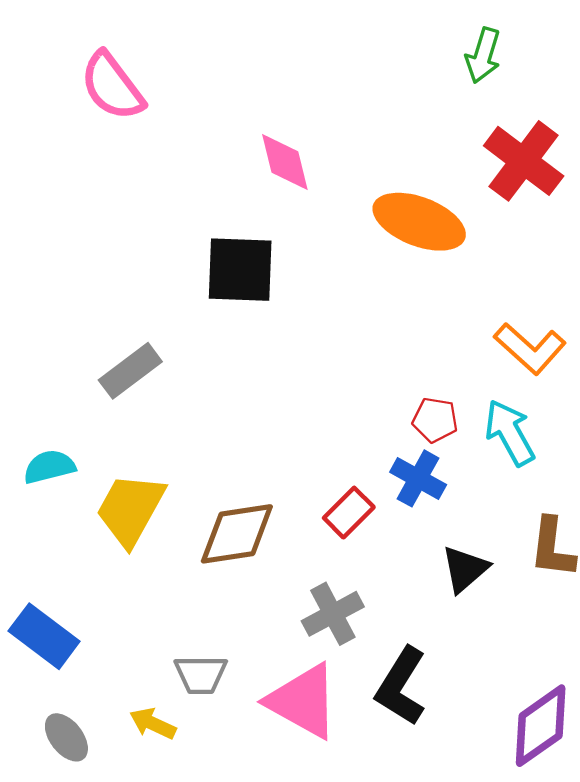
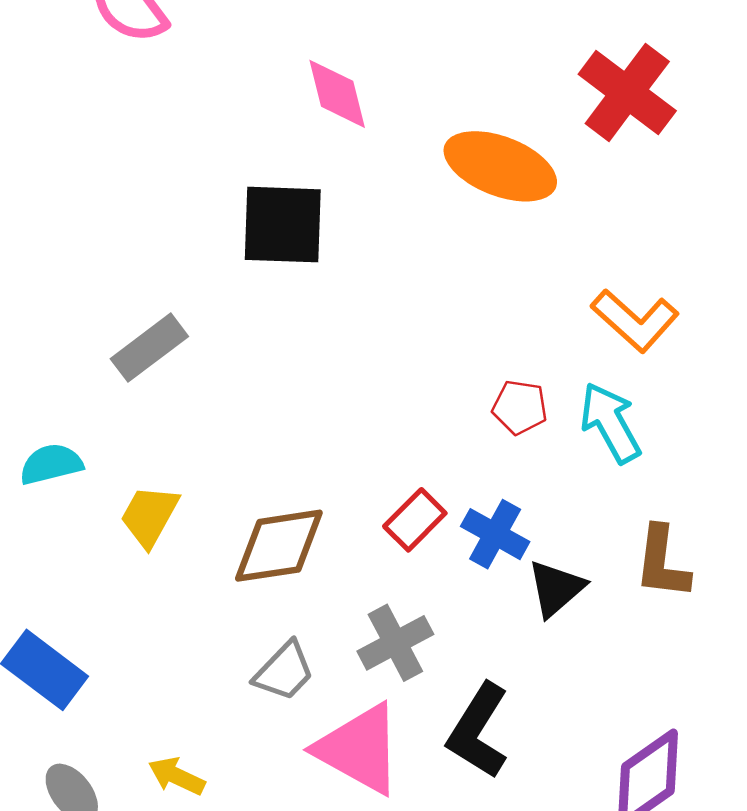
blue cross: (418, 478) -> (495, 534), moved
yellow trapezoid: (130, 509) -> (149, 516), size x0.7
gray trapezoid: (201, 675) -> (284, 671), moved, turned -46

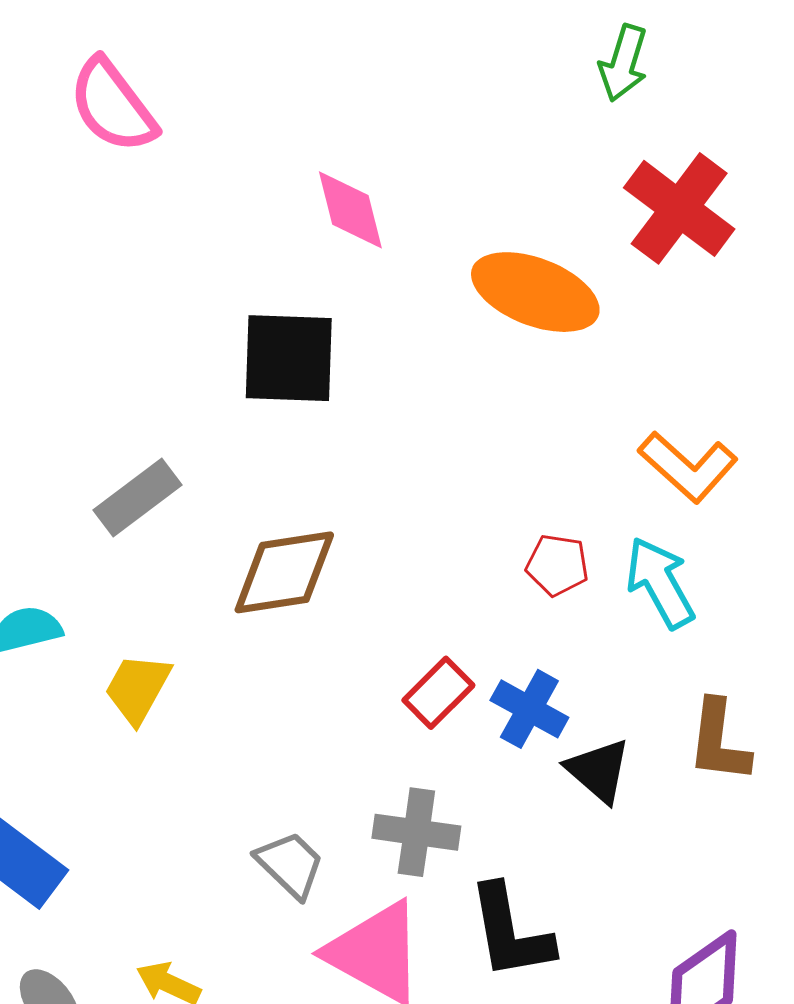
brown diamond: (279, 546) -> (284, 572), moved
black triangle: (556, 588) -> (598, 771), turned -38
gray cross: (395, 643) -> (416, 832), turned 36
gray trapezoid: (284, 671) -> (290, 864), turned -90
black L-shape: (478, 731) -> (510, 932), turned -42

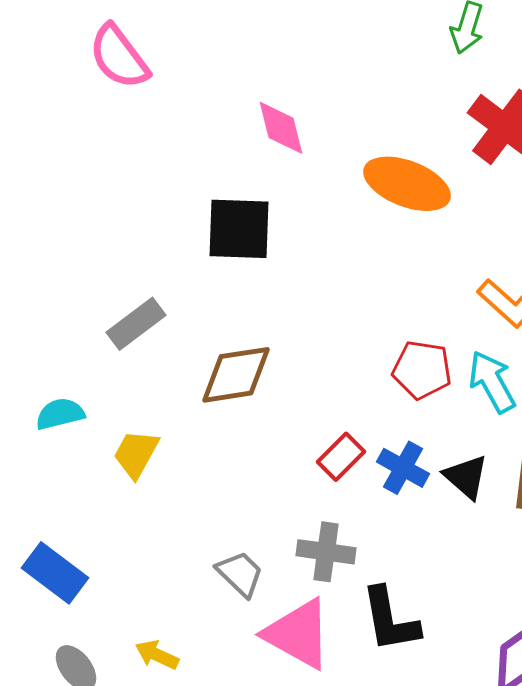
red pentagon: (557, 565) -> (422, 370), size x1.4
black triangle: (598, 771) -> (466, 477), moved

